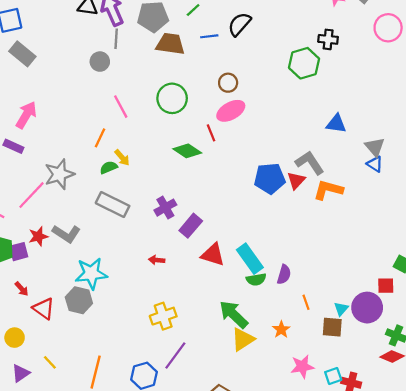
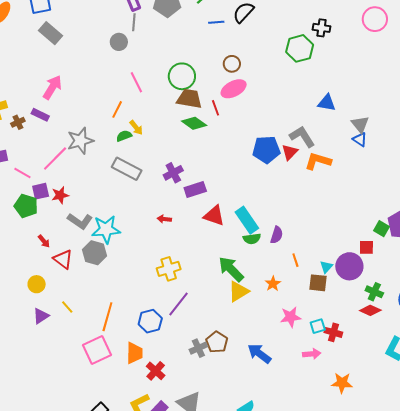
brown trapezoid: (170, 44) -> (189, 99), moved
purple rectangle: (191, 226) -> (195, 190), turned 30
gray L-shape: (66, 234) -> (80, 221), moved
purple square: (19, 252) -> (41, 191), moved

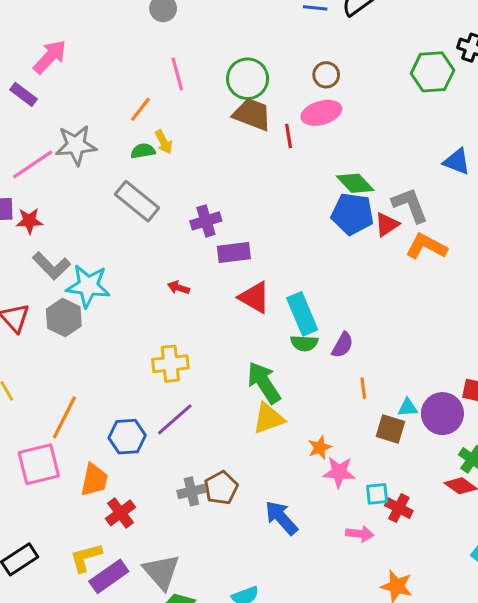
green diamond: (194, 123) -> (355, 183), moved
cyan triangle: (326, 267) -> (408, 407), turned 32
orange star: (273, 284) -> (320, 447), moved

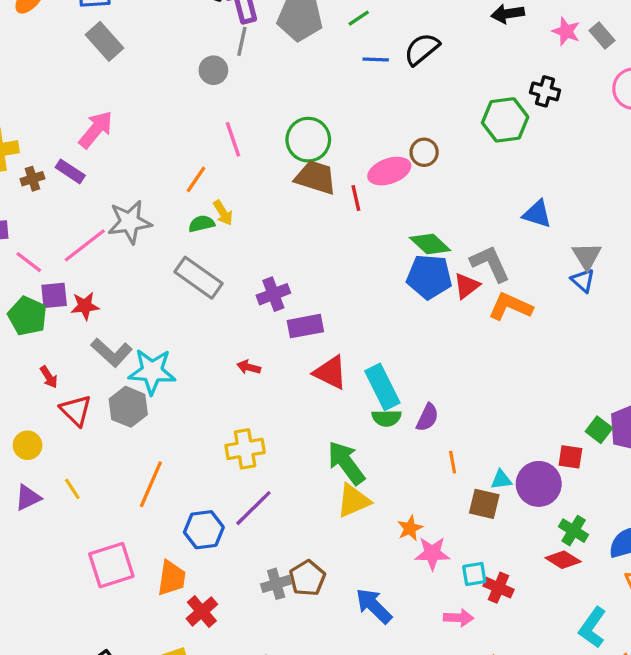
brown circle: (326, 75) -> (424, 152), moved
orange line: (64, 417) -> (151, 484), moved

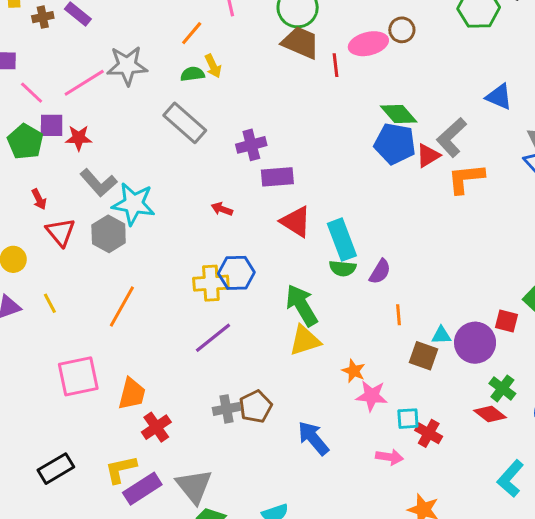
gray L-shape: (490, 263) -> (452, 137), turned -114
orange L-shape: (510, 307) -> (466, 178), turned -36
orange star: (410, 528) -> (354, 371), turned -30
blue hexagon: (204, 530) -> (236, 273), moved

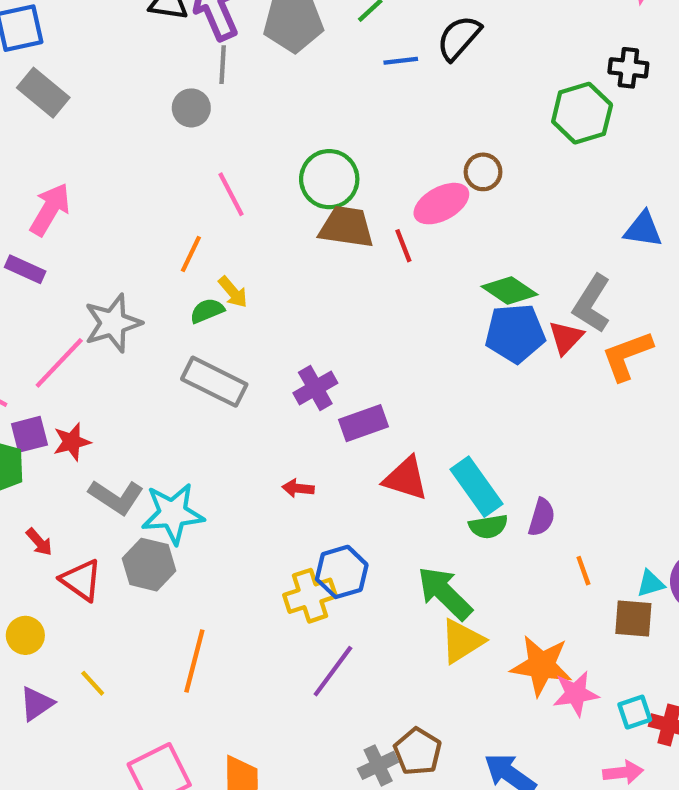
orange star: (354, 371) -> (541, 665), size x1.8

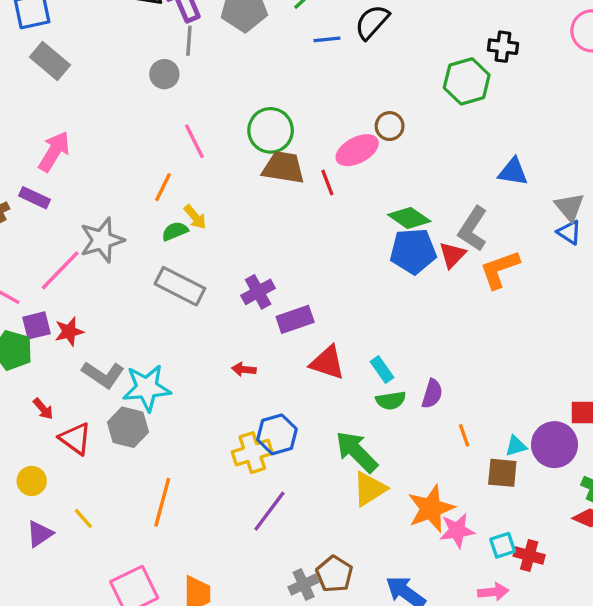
cyan rectangle: (476, 487) -> (382, 370), size x0.6
orange star: (541, 665) -> (431, 508), turned -30

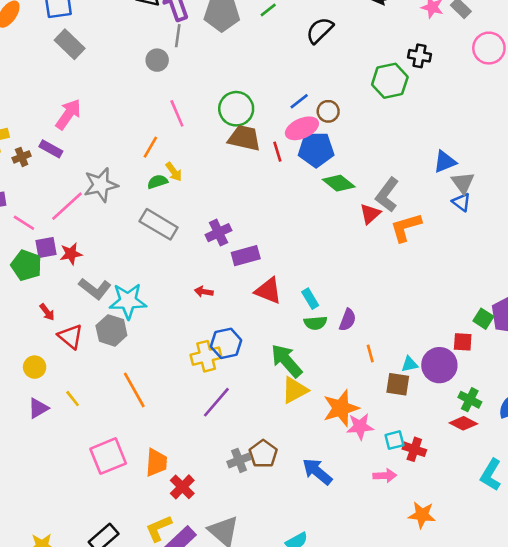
blue line: (327, 39) -> (299, 101), moved, turned -36
blue triangle: (513, 172) -> (445, 162), moved, turned -35
blue pentagon: (413, 251) -> (316, 150), moved
orange line: (162, 502) -> (134, 390), turned -48

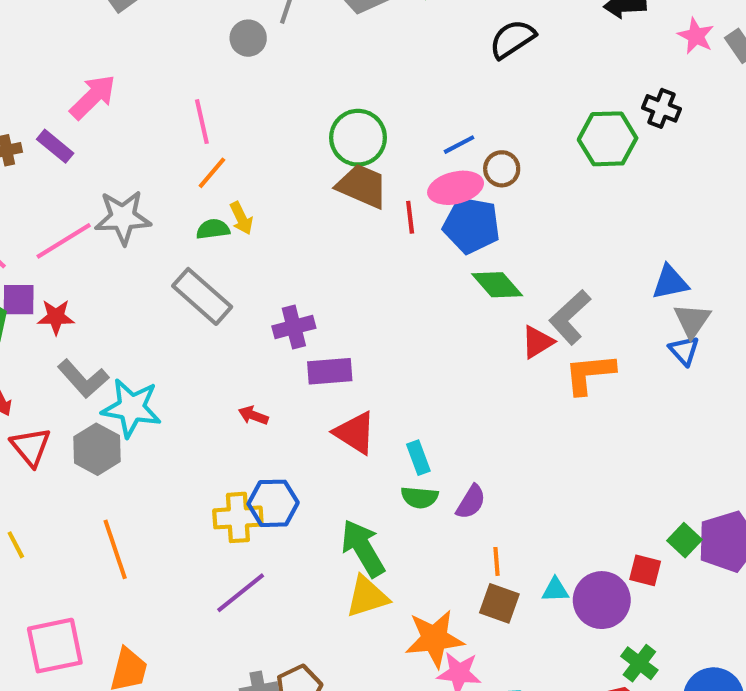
pink line: (177, 113) -> (202, 122), moved
brown square: (398, 384) -> (499, 603), moved

